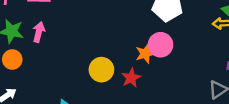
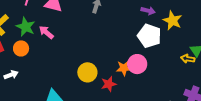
pink arrow: (39, 32) -> (46, 32), turned -77

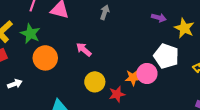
pink arrow: (46, 32) -> (84, 49), moved
white pentagon: (149, 36) -> (166, 56), moved
orange circle: (21, 48) -> (45, 58), moved, size x1.5

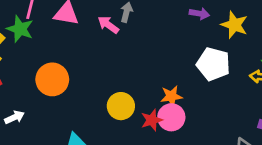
green star: (30, 34) -> (20, 29), moved
pink arrow: (84, 49) -> (108, 25), moved
pink circle: (147, 73) -> (171, 117), moved

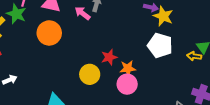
yellow star: (234, 25) -> (163, 16), moved
orange circle: (52, 79) -> (49, 33), moved
red star: (152, 120) -> (109, 57), moved

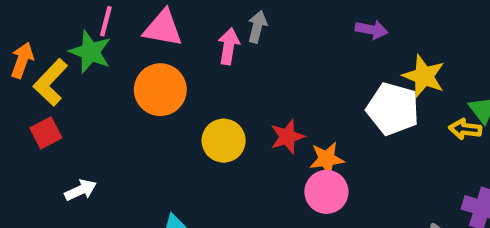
pink arrow: (82, 13) -> (229, 46), turned 63
yellow star: (163, 16) -> (424, 76), moved
yellow circle: (90, 74) -> (224, 141), moved

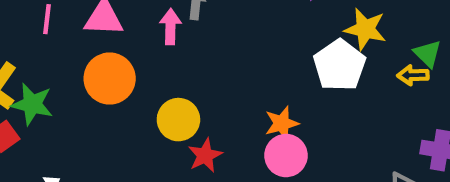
green star: (90, 52) -> (32, 104), moved
white pentagon: (393, 109) -> (340, 65), turned 30
red star: (287, 137) -> (205, 155), moved

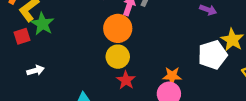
orange circle: (110, 79) -> (118, 28), moved
red star: (205, 155) -> (126, 80), turned -30

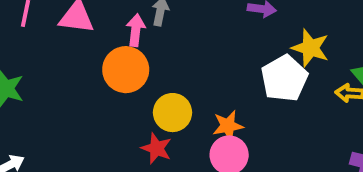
yellow circle: (118, 57) -> (173, 113), moved

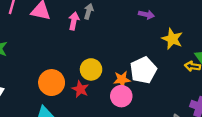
orange circle: (126, 70) -> (52, 83), moved
white pentagon: (284, 78) -> (143, 70), moved

